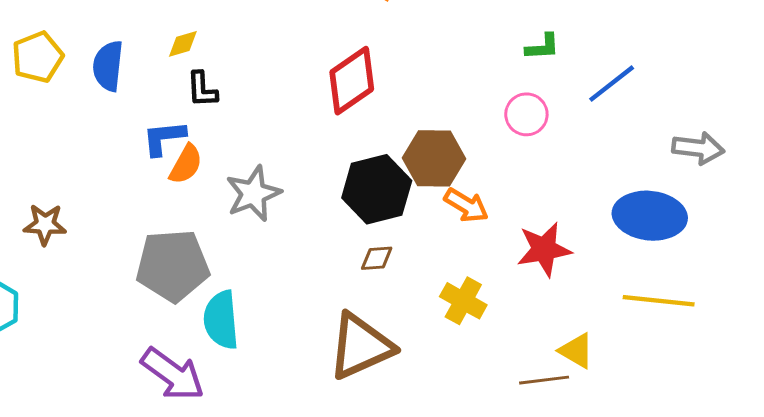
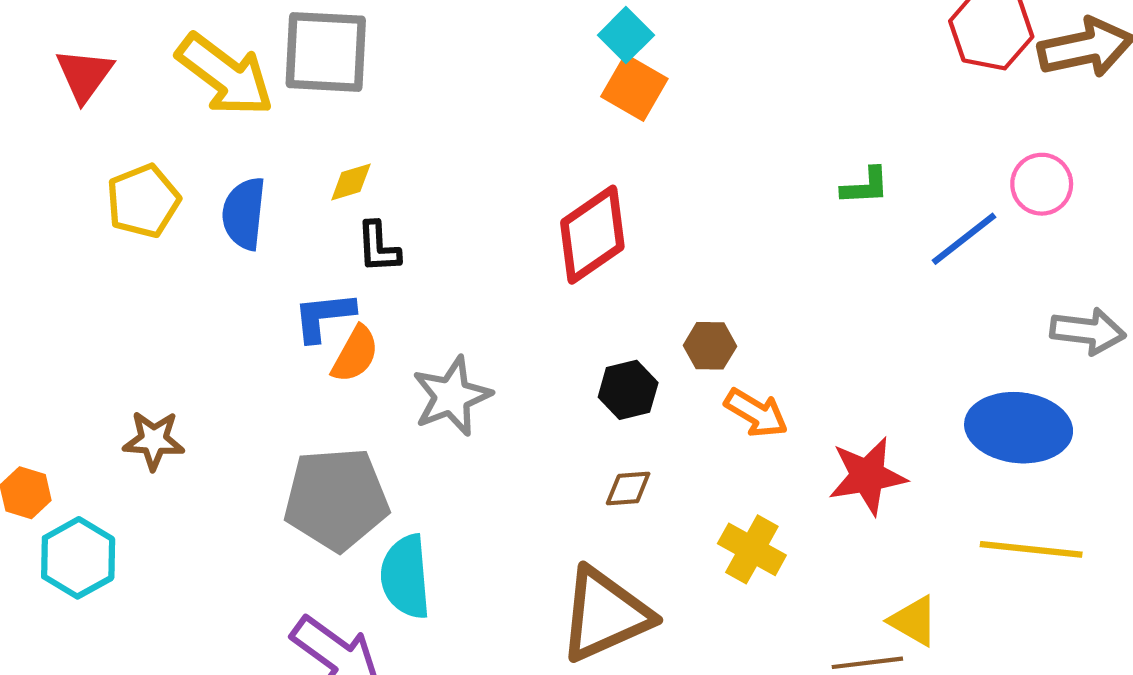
pink circle: (526, 114) -> (1042, 184), moved
brown hexagon: (434, 158) -> (710, 346), size x0.6
black hexagon: (377, 189) -> (628, 390), size x0.6

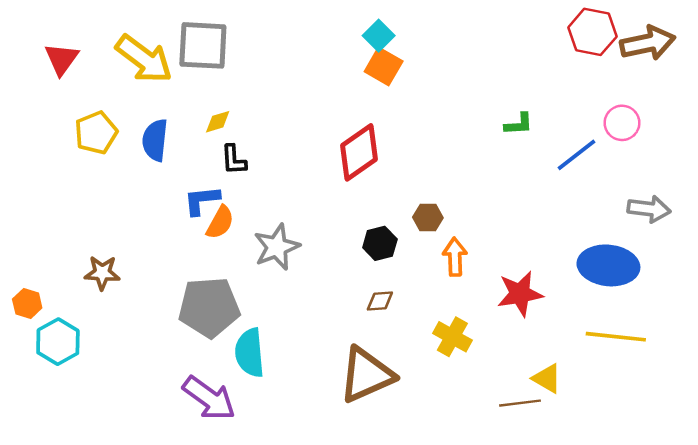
orange arrow: (756, 413) -> (455, 257), turned -123

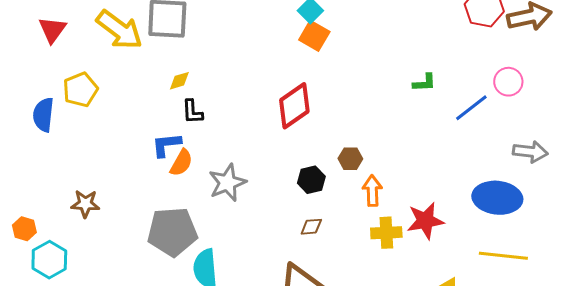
blue semicircle: (155, 140) -> (43, 115), moved
yellow cross: (452, 337) -> (386, 233), moved, turned -32

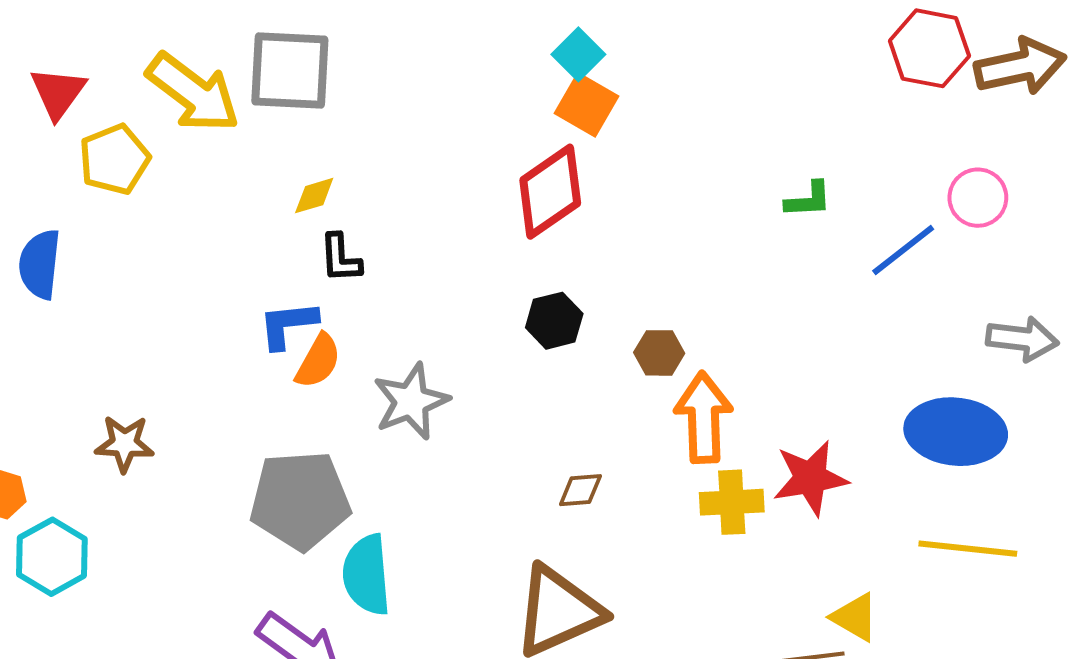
yellow pentagon: (80, 90) -> (114, 159), moved
red diamond: (294, 106) -> (550, 192), moved
black hexagon: (311, 180) -> (554, 321), moved
orange arrow: (372, 191) -> (704, 417), size x1.4

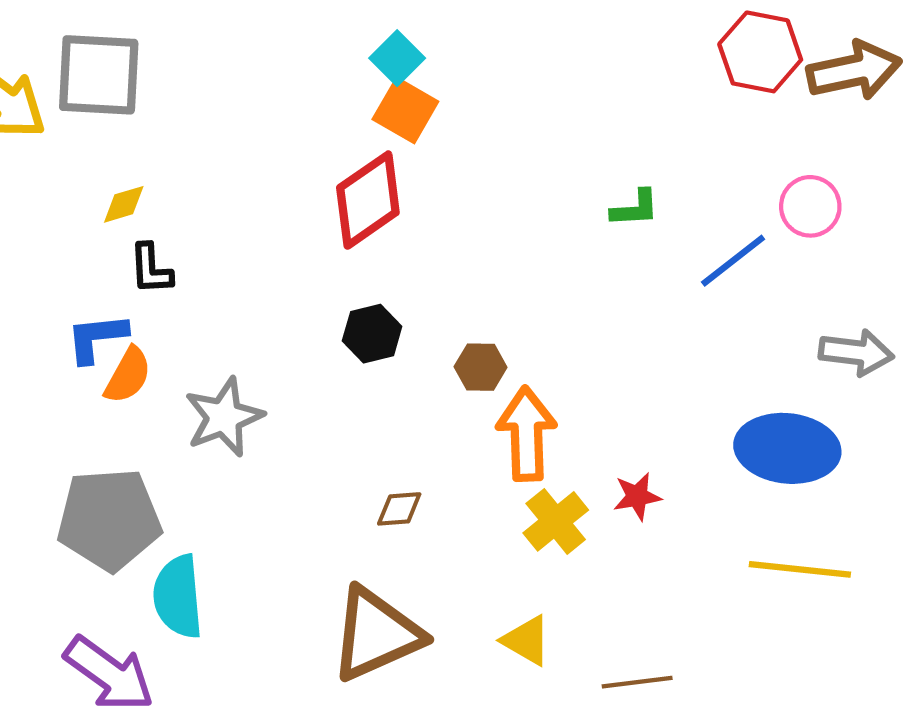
red star: (810, 478) -> (637, 496), size x0.6
yellow cross: (732, 502) -> (556, 521), turned -36
yellow triangle: (855, 617) -> (526, 640), moved

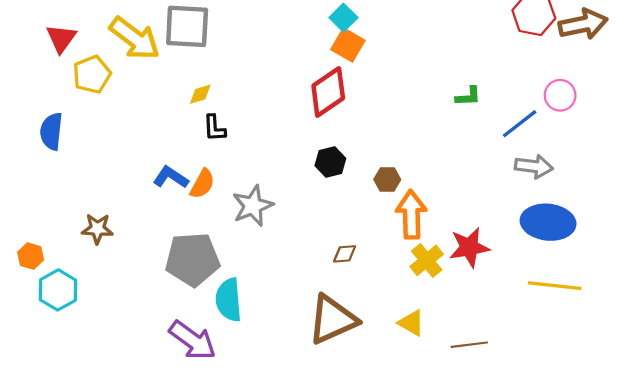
blue L-shape: (97, 338) -> (171, 177), moved, turned 40
gray arrow: (856, 352) -> (534, 166), moved
red star: (637, 496) -> (469, 247), size x1.6

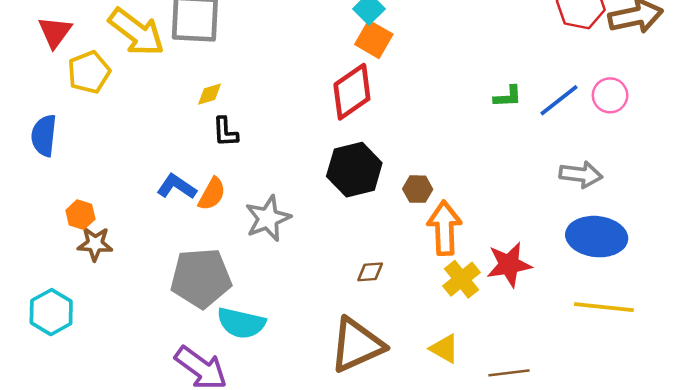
blue line: (520, 124) -> (559, 100), moved
black hexagon: (330, 162) -> (354, 170), size x1.6
orange hexagon: (31, 256) -> (80, 215), moved
cyan semicircle: (229, 300) -> (241, 323), turned -72

